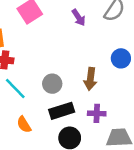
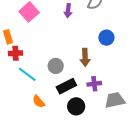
purple arrow: (79, 17) -> (68, 11), turned 48

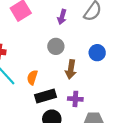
gray circle: (56, 66) -> (56, 46), moved
orange semicircle: (39, 101) -> (32, 77), moved, turned 48

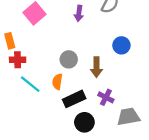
gray circle: (56, 46) -> (69, 59), moved
purple cross: (75, 99) -> (106, 97), turned 32

